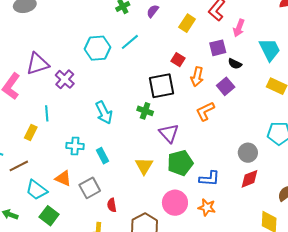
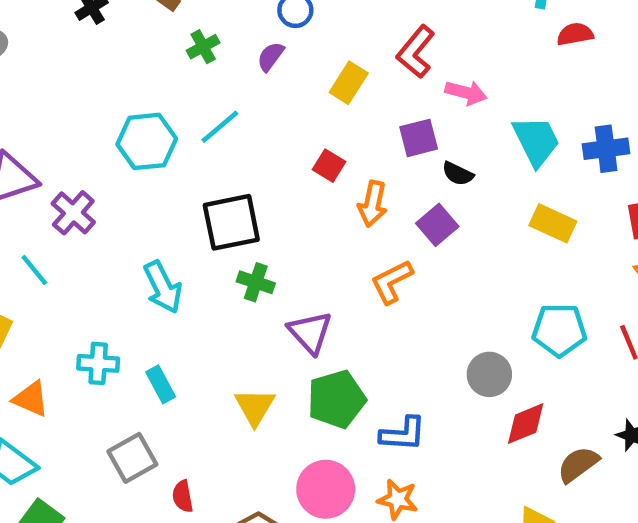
pink arrow: (239, 28) -> (466, 93), turned -96
black square: (161, 86) -> (231, 222), moved
cyan line: (47, 113) -> (34, 270), moved, turned -35
orange triangle: (63, 178) -> (31, 399), moved
red diamond: (249, 179) -> (526, 424), moved

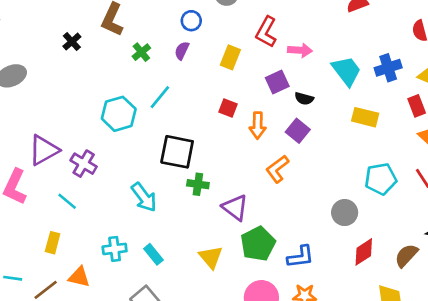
black square: (231, 222) -> (177, 152), turned 33
red diamond: (526, 424) -> (364, 252), moved

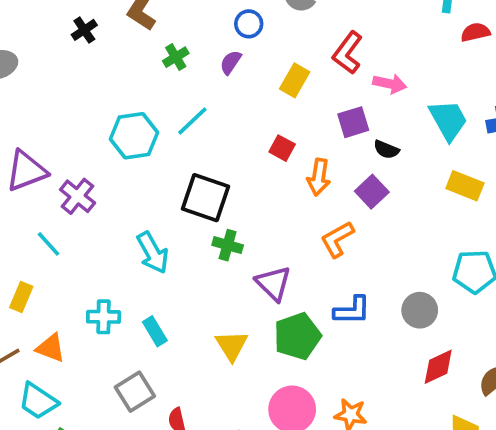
blue L-shape: (301, 257) -> (352, 310), moved

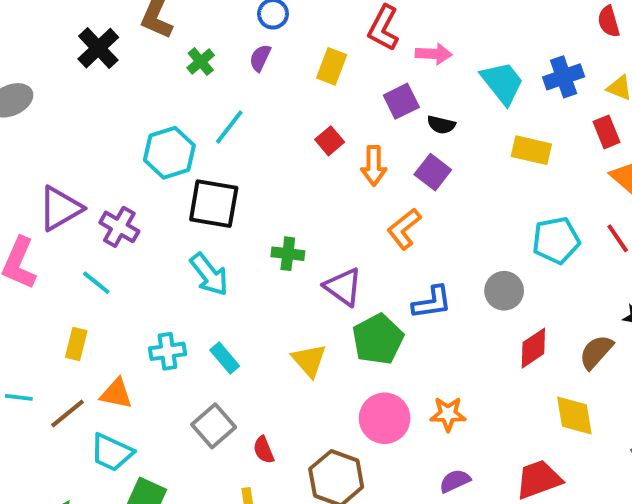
black cross: (84, 30) -> (98, 48), size x1.5
red square: (282, 148) -> (330, 141), turned 30
black square: (205, 198) -> (214, 204), moved

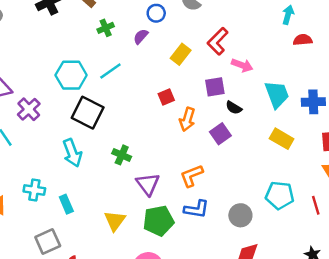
orange L-shape: (404, 229) -> (191, 176), moved

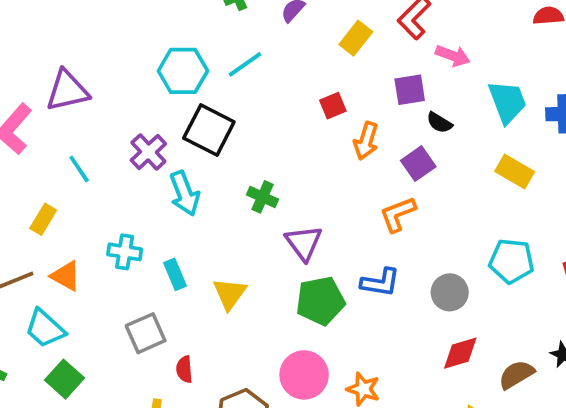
purple cross: (29, 109) -> (148, 152), moved
orange L-shape: (191, 176) -> (398, 214), moved
yellow triangle: (115, 221) -> (230, 294), moved

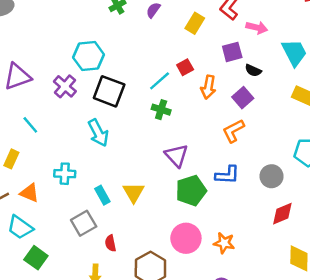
cyan line: (245, 64) -> (160, 81), moved
purple cross: (148, 152) -> (65, 86), moved
green cross: (262, 197) -> (161, 110), moved
cyan rectangle: (175, 274) -> (102, 195), moved

